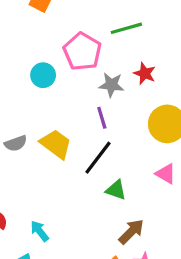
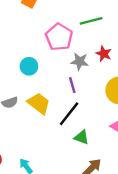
cyan circle: (43, 75) -> (29, 66), moved

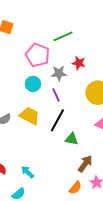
cyan circle: (29, 66) -> (33, 84), moved

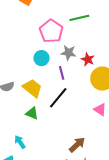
red star: (79, 63) -> (88, 59), moved
green triangle: (72, 139) -> (32, 113), moved

